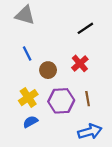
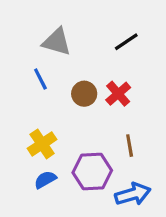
gray triangle: (25, 15) -> (57, 42), moved
brown circle: (48, 70) -> (84, 94), moved
purple hexagon: (61, 101) -> (92, 171), moved

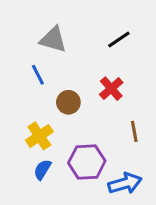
brown circle: (84, 94) -> (68, 102), moved
brown line: (130, 146) -> (134, 131), moved
blue semicircle: (45, 180) -> (42, 170), turned -30

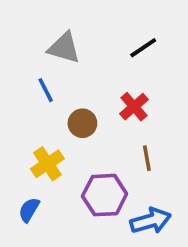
brown line: (134, 131) -> (147, 158), moved
blue semicircle: (42, 170) -> (29, 210), moved

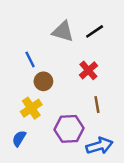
gray triangle: (64, 48) -> (63, 31), moved
brown circle: (82, 123) -> (43, 81), moved

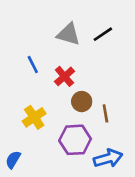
red cross: (88, 70) -> (65, 76), moved
brown circle: (43, 81) -> (82, 102), moved
blue semicircle: (19, 139) -> (13, 160), moved

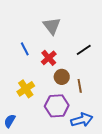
gray triangle: (68, 34) -> (52, 26), turned 36
black line: (103, 34) -> (84, 50), moved

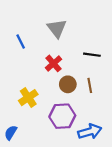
blue line: (25, 49) -> (21, 41), moved
black line: (84, 50) -> (92, 55), turned 42
brown line: (80, 86) -> (90, 85), moved

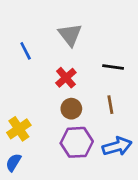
brown circle: (68, 84) -> (71, 109), moved
yellow cross: (28, 98) -> (19, 129), moved
blue arrow: (90, 132) -> (117, 146), moved

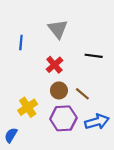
blue line: (26, 51) -> (21, 42), turned 32
brown line: (110, 105) -> (82, 94), moved, turned -40
yellow cross: (19, 129) -> (28, 107), moved

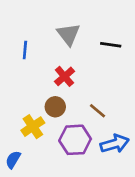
black line: (94, 56) -> (111, 45), moved
brown circle: (59, 90) -> (55, 107), moved

